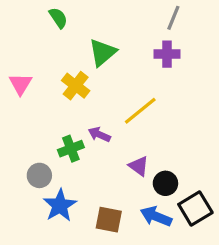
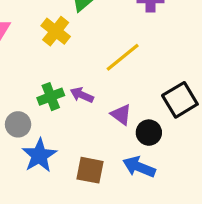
purple arrow: (99, 134) -> (82, 95), moved
black square: (195, 209) -> (180, 100), moved

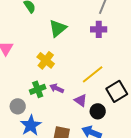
yellow cross: (56, 31) -> (46, 60), moved
yellow line: (123, 57) -> (93, 74), moved

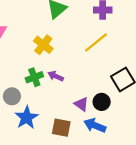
yellow line: (93, 74) -> (96, 42), moved
purple triangle: (81, 100) -> (81, 104), moved

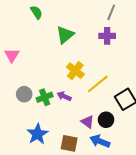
yellow line: (96, 42) -> (98, 84), moved
yellow cross: (43, 45) -> (75, 71), moved
gray circle: (12, 96) -> (24, 94), moved

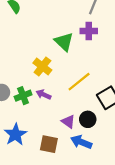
green triangle: (65, 35) -> (64, 42), moved, turned -36
yellow cross: (75, 71) -> (42, 67), moved

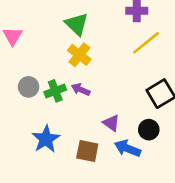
green triangle: (64, 42) -> (77, 24), moved
yellow line: (79, 82) -> (146, 43), moved
black circle: (88, 119) -> (149, 130), moved

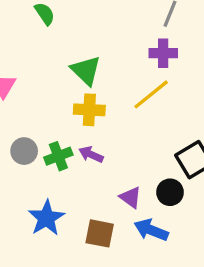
yellow line: (146, 43) -> (151, 94), moved
yellow cross: (79, 55) -> (89, 110), turned -35
black circle: (149, 130) -> (170, 192), moved

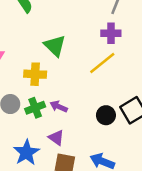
yellow cross: (89, 110) -> (35, 74), moved
black circle: (170, 192) -> (106, 115), moved
purple triangle: (131, 197) -> (56, 138), moved

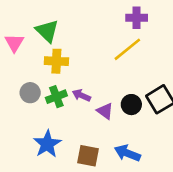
green triangle: (55, 46) -> (47, 31), moved
purple triangle: (56, 138) -> (105, 111), moved

